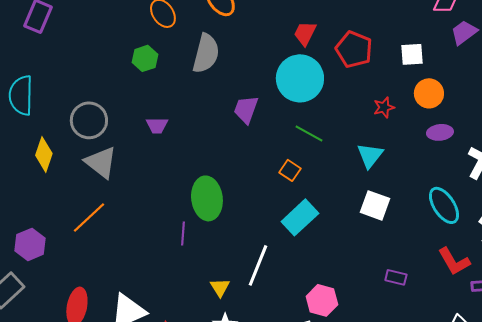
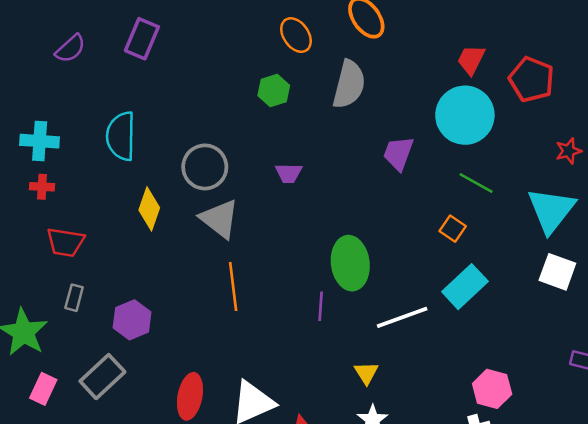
cyan triangle: (370, 155) -> (551, 210), size x1.5
orange line: (89, 217) -> (233, 287), moved, turned -54
white line: (258, 265) -> (402, 317), moved, turned 48

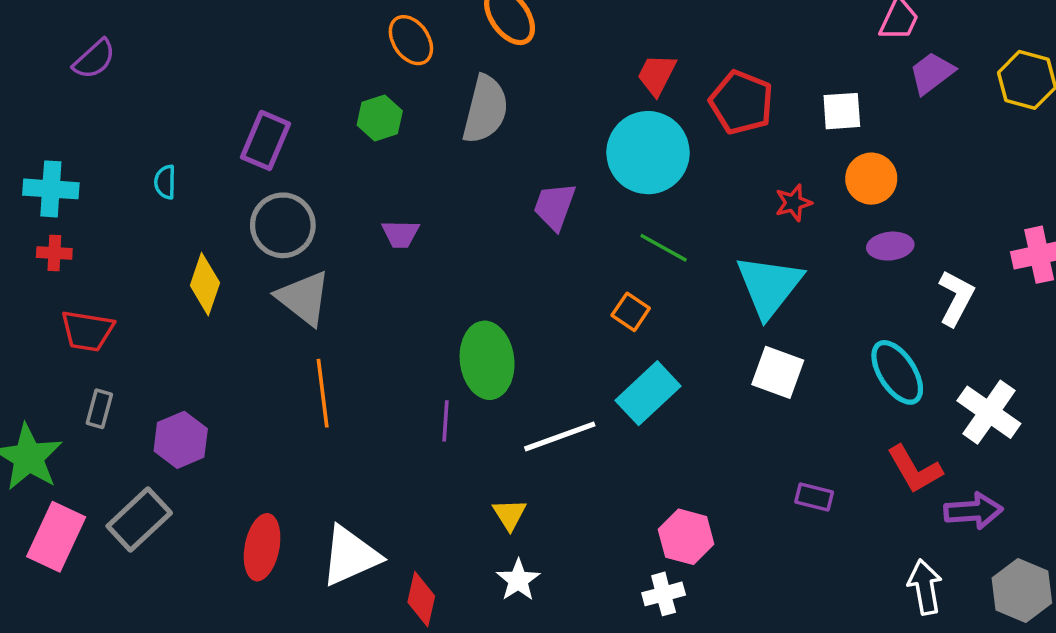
purple rectangle: (142, 39) -> (266, 140), moved
cyan semicircle: (121, 136) -> (165, 182), size x0.5
pink rectangle: (43, 389) -> (56, 537), size x1.5

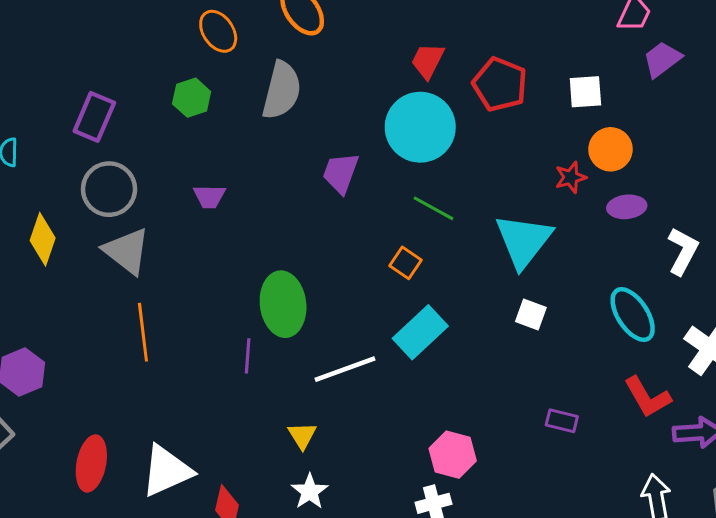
red star: (793, 203) -> (571, 177), moved
white square: (778, 372) -> (531, 315), size x0.7

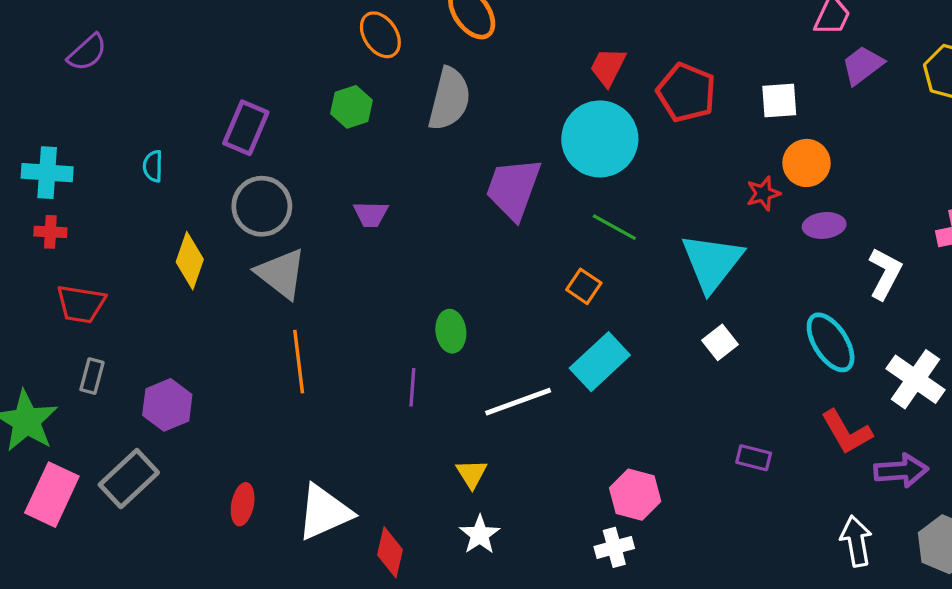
purple trapezoid: (341, 173) -> (513, 189), size x1.4
green ellipse: (283, 304) -> (451, 331), size x0.6
white square: (531, 315) -> (720, 342), turned 32
red ellipse: (91, 463) -> (243, 504), size x0.7

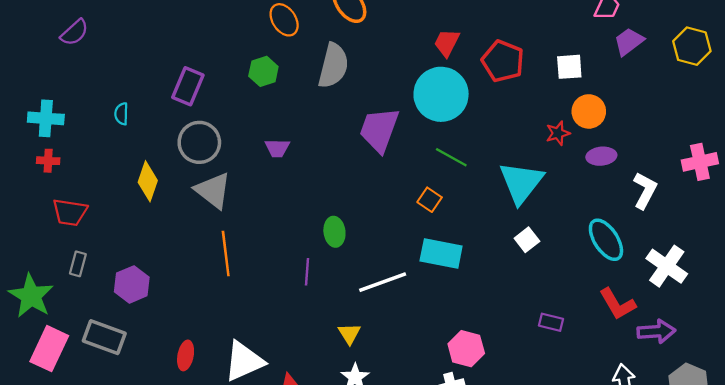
cyan rectangle: (600, 362) -> (441, 254), turned 54
gray rectangle: (129, 479) -> (104, 337), turned 63

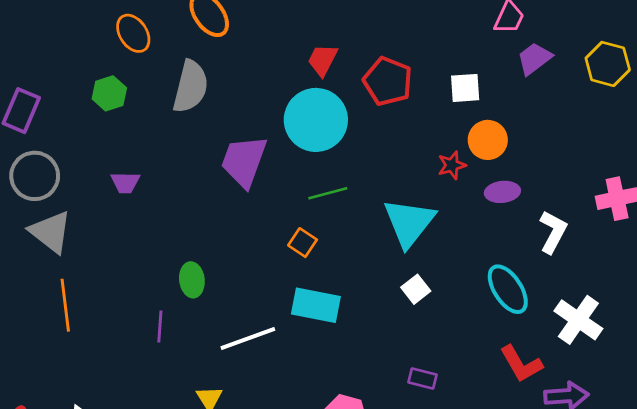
green line: (451, 157) -> (328, 193), turned -44
purple rectangle: (551, 322) -> (422, 378), moved

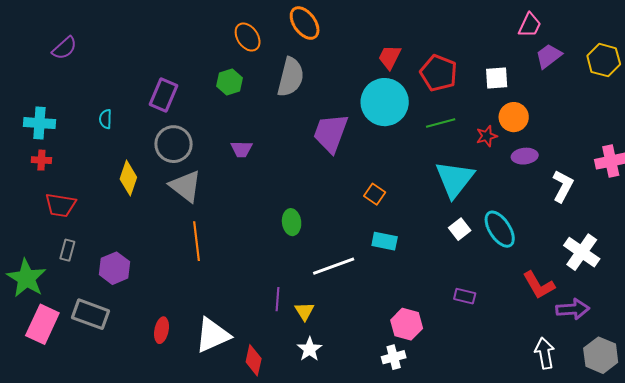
green line: (328, 193) -> (441, 123), moved
cyan ellipse: (508, 289) -> (500, 229), moved
cyan rectangle: (316, 305) -> (385, 241), size x0.7
purple line: (160, 326) -> (278, 299), moved

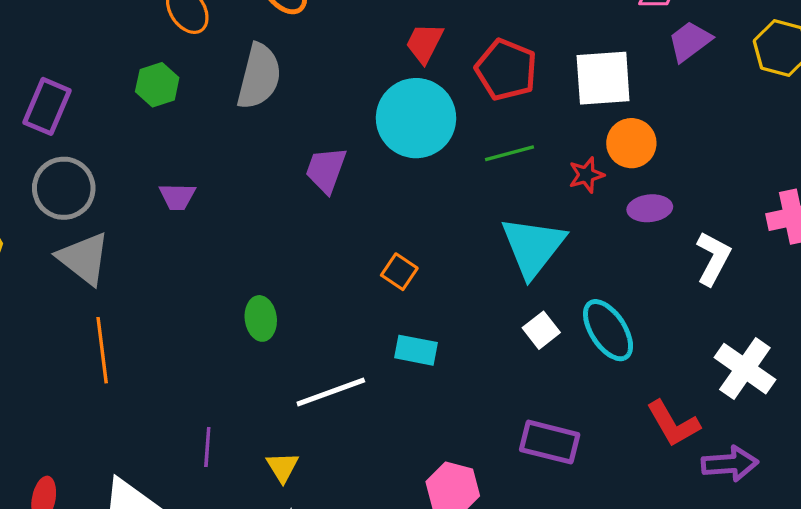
white square: (497, 78) -> (603, 78), size x1.5
purple trapezoid: (331, 133) -> (326, 170), size x0.7
purple rectangle: (465, 296) -> (550, 442), size x1.6
purple line: (278, 299) -> (207, 447), moved

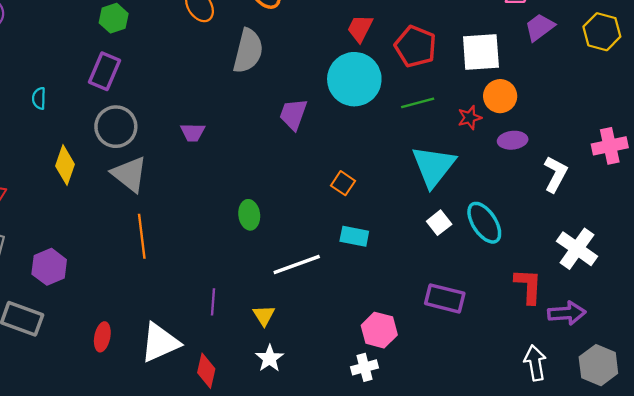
green hexagon: (157, 85) -> (114, 18), moved
red L-shape: (673, 424) -> (528, 286), turned -147

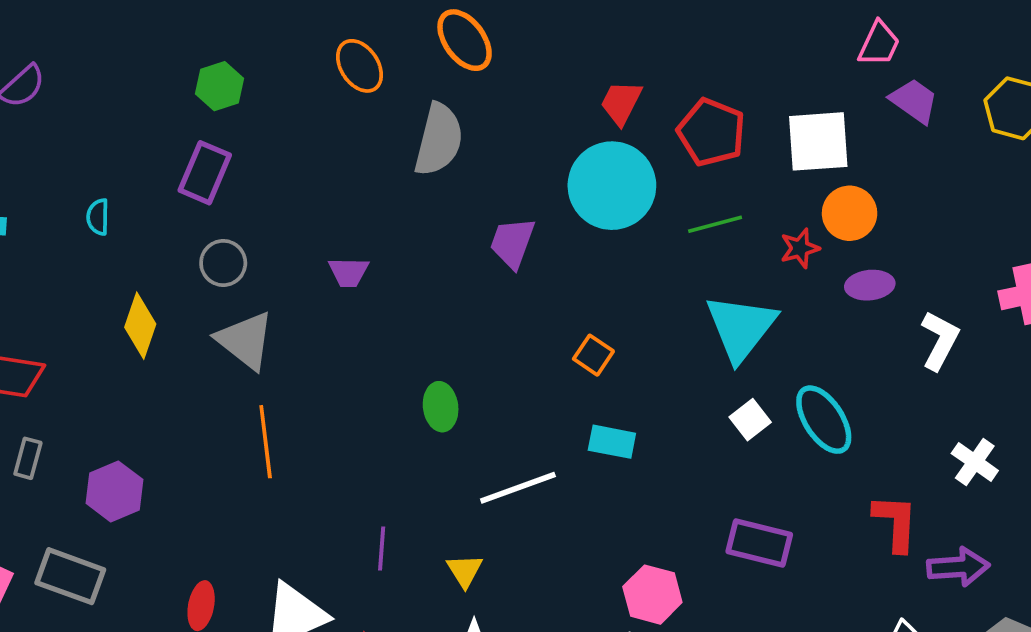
purple trapezoid: (540, 27) -> (914, 101), turned 72
gray circle: (116, 127) -> (223, 263), size x0.7
white cross: (577, 249) -> (975, 462), size x0.7

